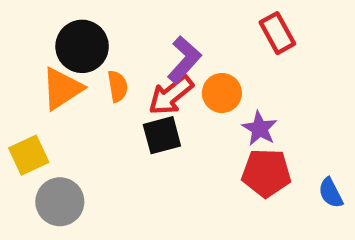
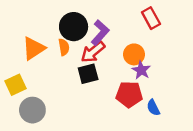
black circle: (82, 46) -> (74, 27), moved
orange circle: (222, 93) -> (134, 54), moved
red pentagon: (266, 173) -> (129, 94), moved
blue semicircle: (331, 193) -> (153, 108), moved

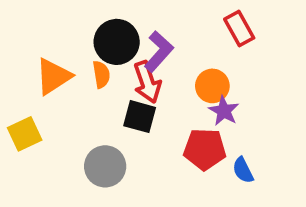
red arrow: (93, 52) -> (147, 82), turned -70
black square: (88, 74) -> (140, 117), turned 30
gray circle: (32, 110) -> (105, 166), moved

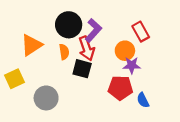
red rectangle: (239, 28) -> (141, 32), moved
orange semicircle: (101, 74) -> (64, 52), moved
purple star: (224, 111) -> (132, 65), turned -30
gray circle: (105, 166) -> (46, 98), moved

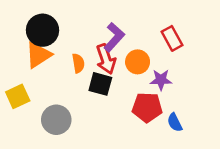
black circle: (69, 25) -> (43, 30), moved
orange circle: (125, 51) -> (138, 62), moved

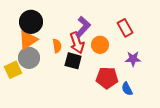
purple star: (161, 80) -> (133, 59), moved
gray circle: (56, 120) -> (29, 58), moved

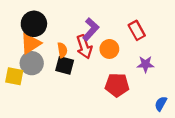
black square: (73, 61) -> (65, 65), moved
yellow square: (13, 70) -> (14, 76), turned 36
blue semicircle: (127, 89) -> (161, 104), moved, turned 56

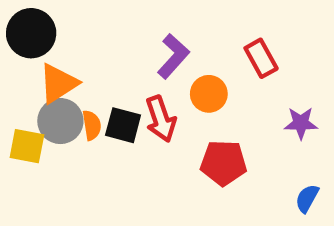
black circle: (34, 24) -> (31, 33), moved
red arrow: (84, 47) -> (161, 119), moved
orange semicircle: (62, 50) -> (92, 125), moved
purple star: (145, 64) -> (301, 123), moved

